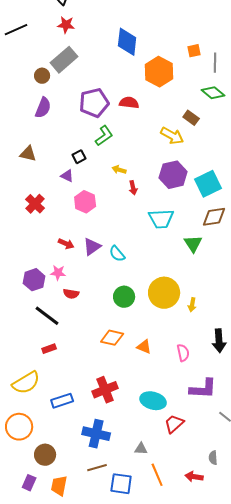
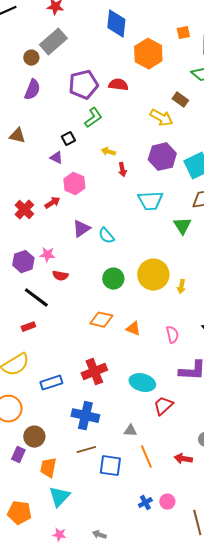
red cross: (35, 204) -> (24, 210), moved
red arrow: (66, 244) -> (52, 203), moved, turned -56
red rectangle: (49, 349) -> (28, 327), moved
purple rectangle: (29, 483) -> (18, 455), moved

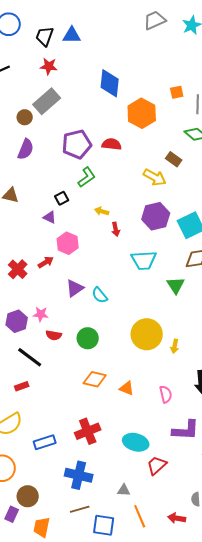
green circle: (113, 279) -> (88, 338), moved

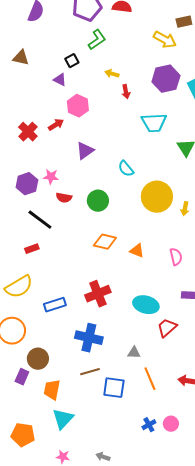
brown rectangle: (174, 159) -> (184, 22), turned -49
cyan semicircle: (100, 295) -> (126, 169), moved

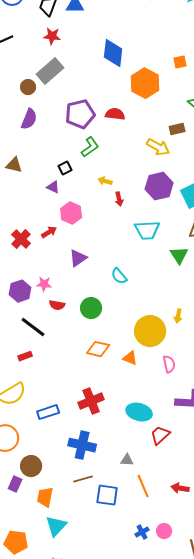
yellow circle: (157, 197) -> (150, 331), moved

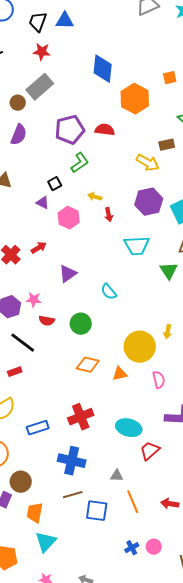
pink hexagon: (71, 213) -> (69, 218), moved
orange triangle: (130, 358) -> (120, 374), turned -35

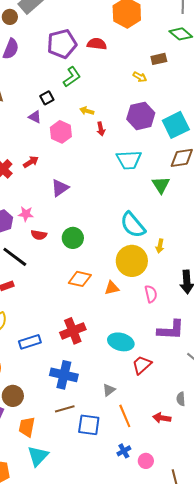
yellow arrow: (148, 163) -> (140, 77), size x0.6
cyan semicircle: (109, 292) -> (133, 225), moved, size x1.6
gray triangle: (117, 476) -> (109, 390), turned -40
blue cross: (132, 548) -> (124, 451), moved

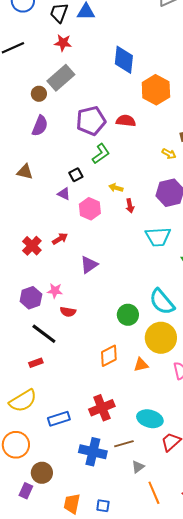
green circle: (73, 238) -> (128, 315), moved
orange diamond: (80, 279) -> (109, 356), turned -40
brown line: (65, 409) -> (124, 444), moved
blue square: (89, 425) -> (103, 506), moved, size x0.6
orange trapezoid: (27, 427) -> (72, 504), moved

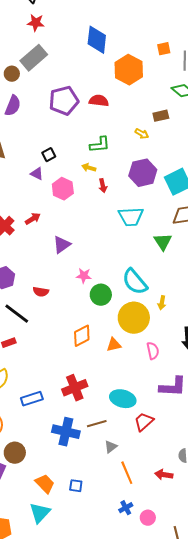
green L-shape: (101, 154) -> (100, 145), moved, turned 30
pink star: (55, 291) -> (84, 276), moved
orange trapezoid: (72, 504) -> (45, 484), turned 125

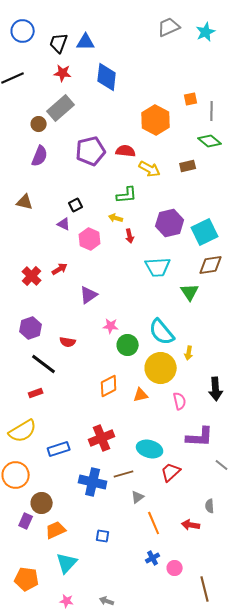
blue diamond: (97, 40) -> (107, 77), moved
yellow arrow: (142, 134) -> (150, 169), moved, size x1.5
orange trapezoid: (45, 484) -> (56, 530), moved, turned -70

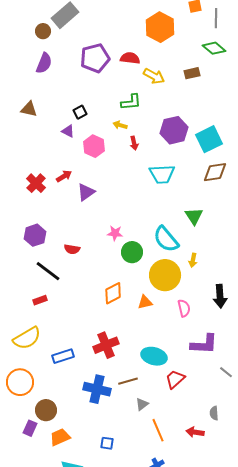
green triangle: (190, 292) -> (194, 216), moved
purple triangle: (89, 295) -> (86, 192), moved

